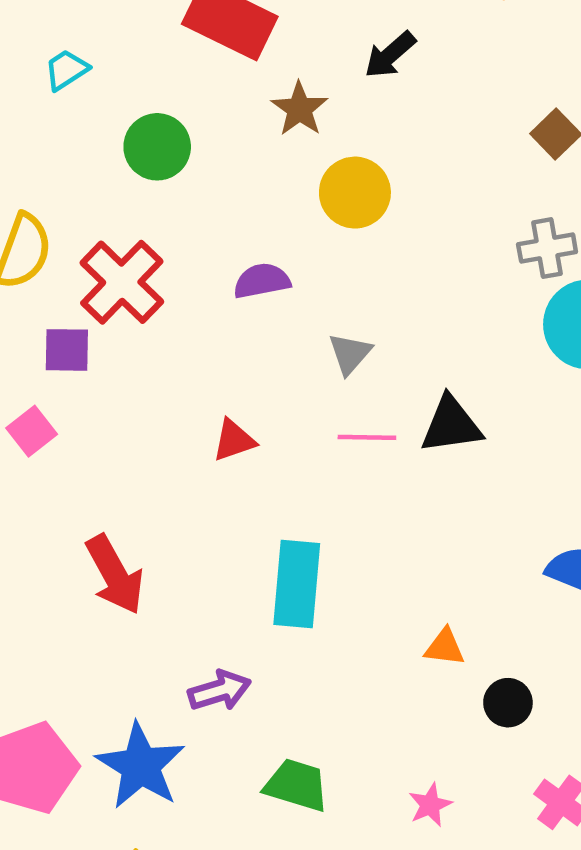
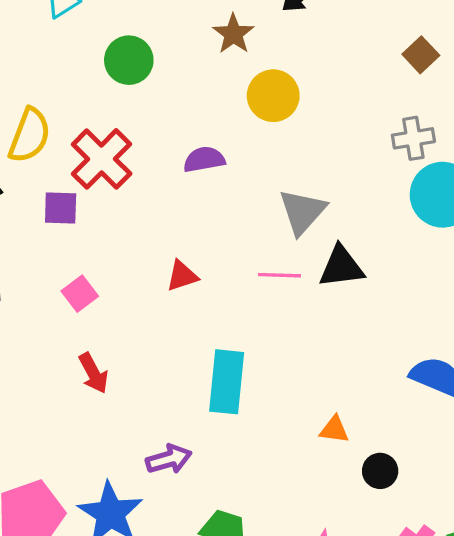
gray triangle: (350, 354) -> (302, 212), moved, size x1.5
pink square: (32, 431) -> (80, 294), moved
red arrow: (115, 575) -> (93, 373), size x0.7

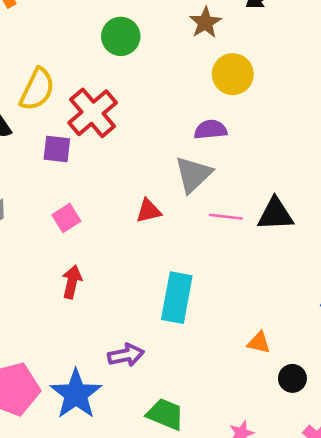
purple semicircle: (204, 159) -> (211, 130), moved
gray triangle: (302, 212) -> (193, 174), moved
red arrow: (93, 373) -> (72, 282), turned -144

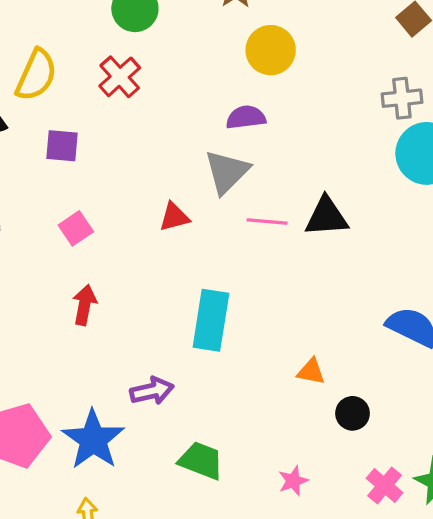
red cross: (93, 113) -> (120, 77), moved, size x0.7

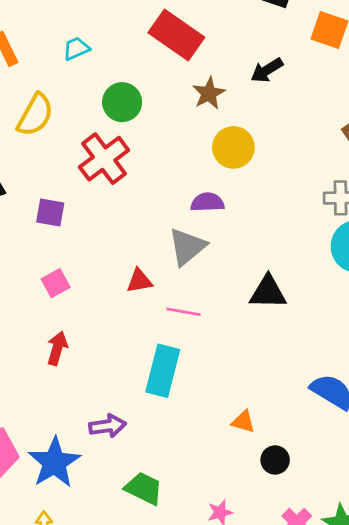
yellow semicircle: (36, 75) -> (35, 115), moved
red cross: (120, 77) -> (104, 159), size x1.4
pink line: (267, 221) -> (184, 312), moved

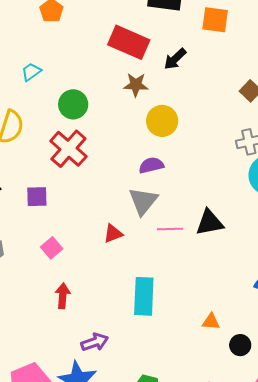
red rectangle: (176, 35) -> (129, 42), moved
brown star: (209, 93) -> (136, 85), turned -30
pink line: (184, 312) -> (170, 229), moved
purple arrow: (108, 426) -> (95, 342), moved

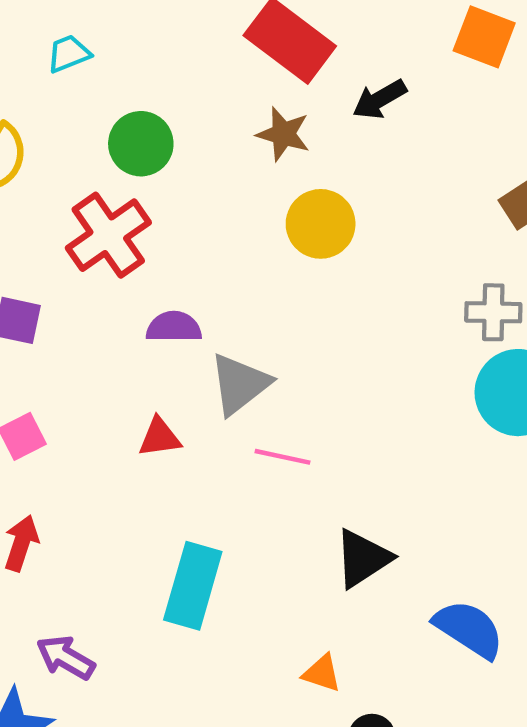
purple semicircle: (151, 165) -> (174, 327), moved
black triangle: (210, 222) -> (363, 558), moved, turned -36
purple arrow: (95, 342) -> (66, 658), turned -144

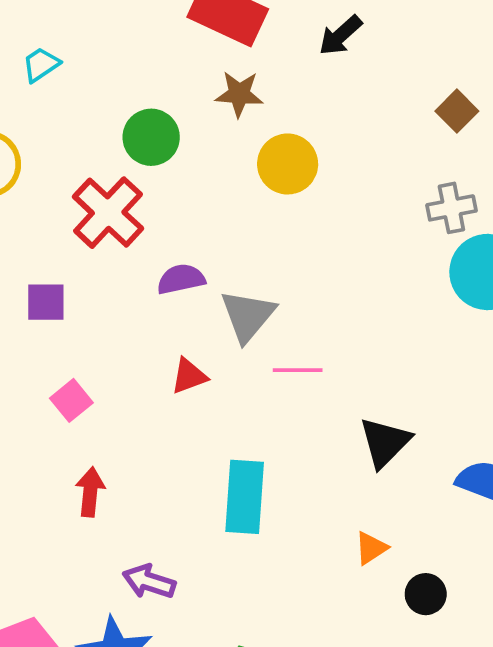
black arrow: (379, 99) -> (340, 35), moved
green circle: (141, 144) -> (151, 137), moved
orange triangle: (322, 673) -> (371, 548), turned -39

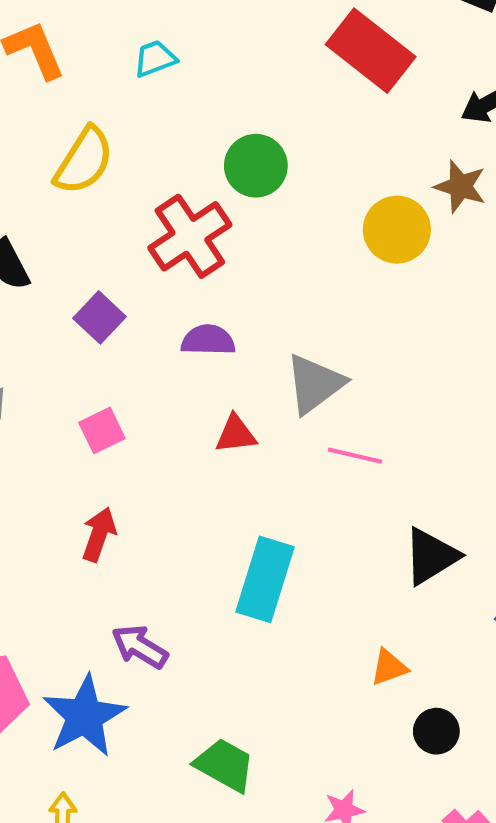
brown star: (239, 94) -> (460, 186), moved
purple semicircle: (181, 279) -> (208, 340), moved
purple square: (46, 302) -> (99, 317), turned 30

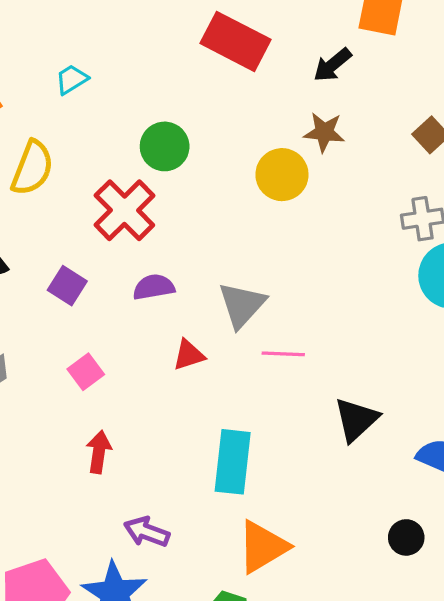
orange triangle: (389, 667) -> (263, 547), moved, size x1.8
black circle: (436, 731) -> (406, 537), moved

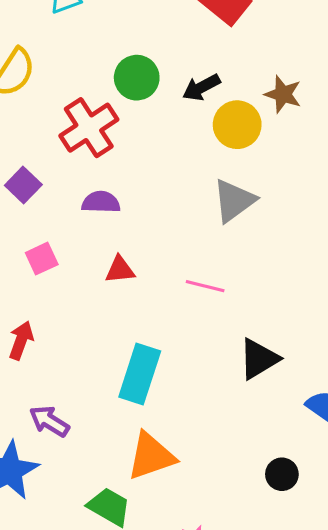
black arrow: (332, 65) -> (201, 87), moved
gray triangle: (242, 305) -> (234, 201), moved
pink square: (86, 372) -> (42, 259), moved

